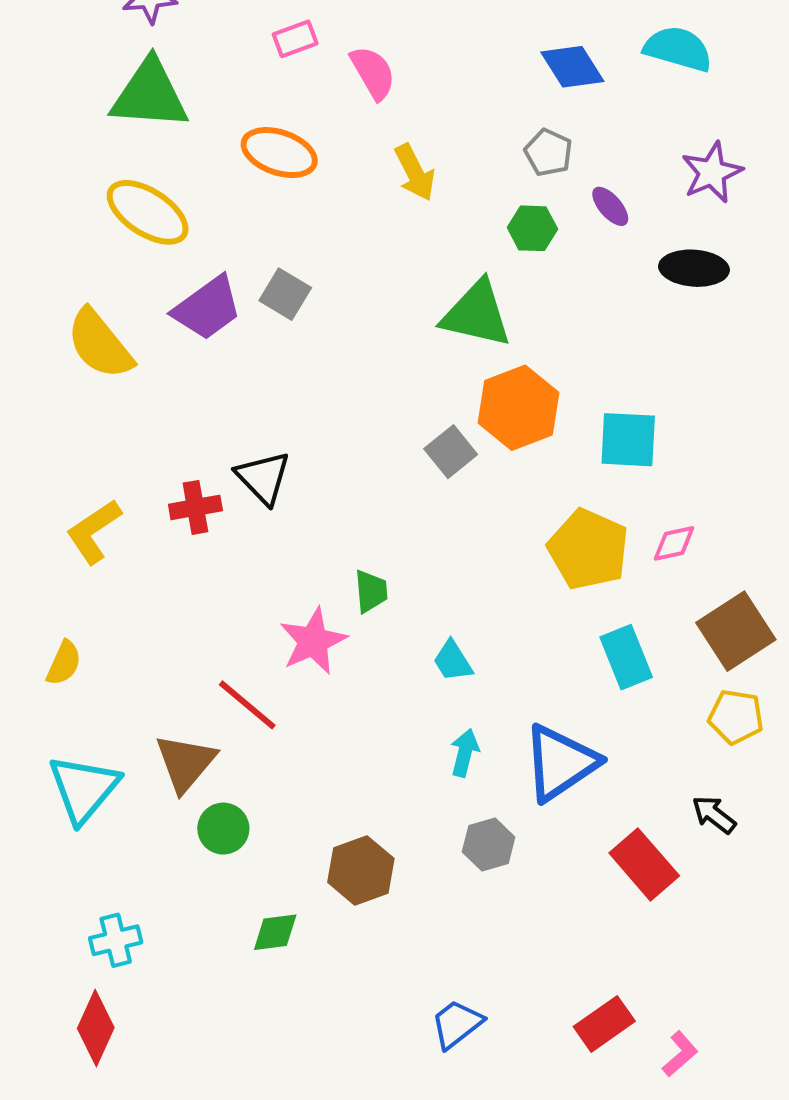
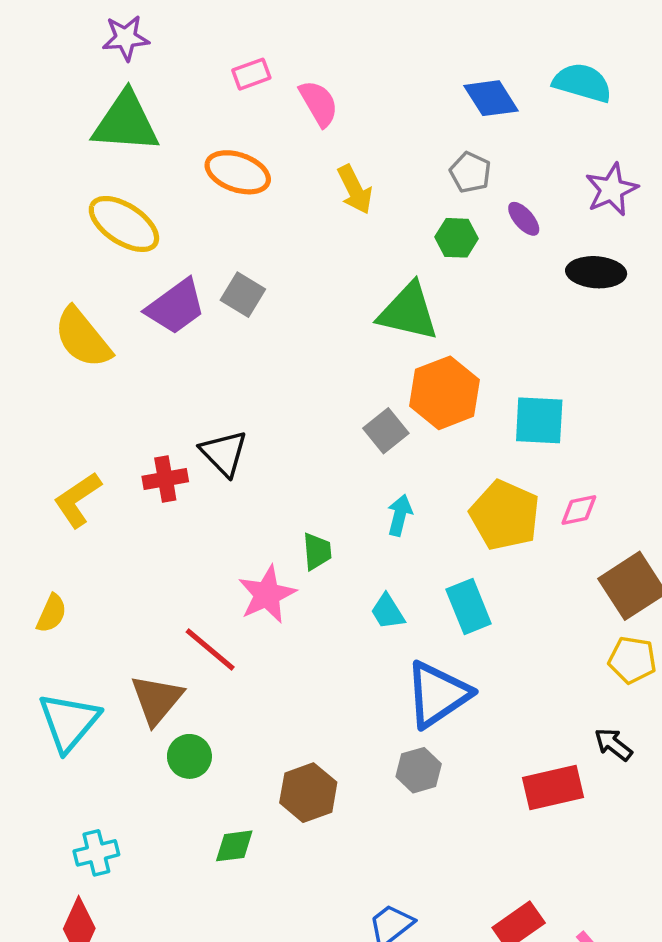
cyan rectangle: (626, 657) -> (469, 606), moved
cyan arrow: (465, 753) -> (400, 515), moved
blue triangle: (560, 763) -> (438, 694), moved
red rectangle: (644, 864) -> (553, 787), turned -62

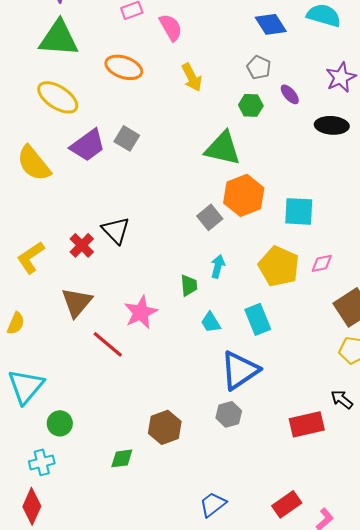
red cross: (165, 479) -> (82, 245), turned -35
green trapezoid: (317, 551) -> (189, 285), moved
brown triangle: (157, 700) -> (77, 302), moved
green circle: (189, 756) -> (60, 423), moved

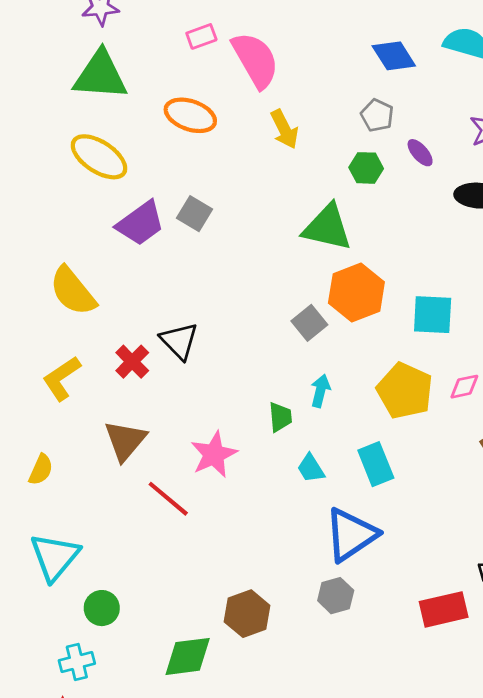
pink semicircle: (171, 27) -> (255, 60), size x1.5
yellow semicircle: (34, 163) -> (73, 291), moved
green diamond: (122, 458) -> (188, 656), size x1.5

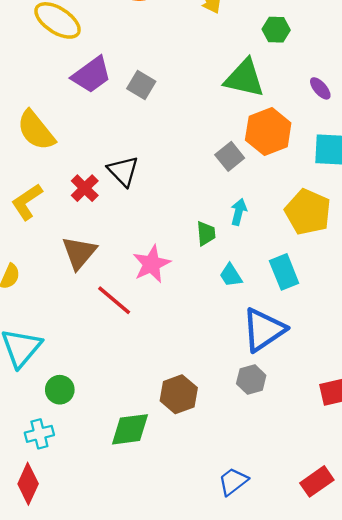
purple ellipse: (420, 153) -> (320, 88), moved
gray square: (194, 214) -> (141, 85), moved

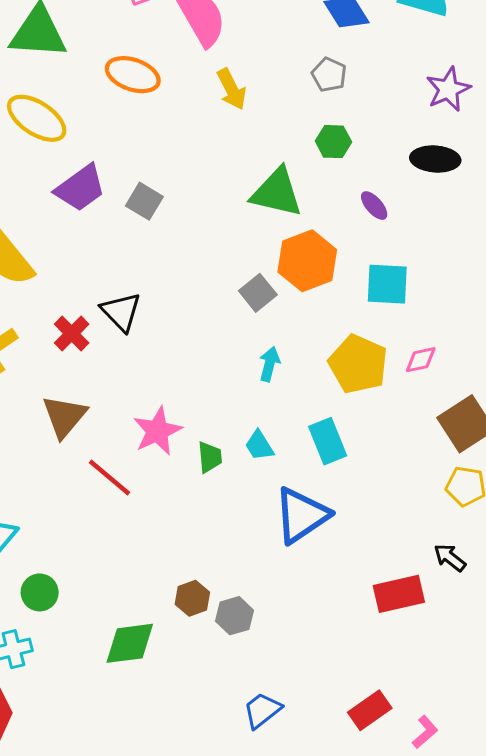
green hexagon: (276, 30) -> (333, 142), moved
green trapezoid: (206, 233) -> (210, 457), moved
gray hexagon: (251, 380) -> (235, 616), moved
brown hexagon: (179, 394) -> (192, 598), size x0.7

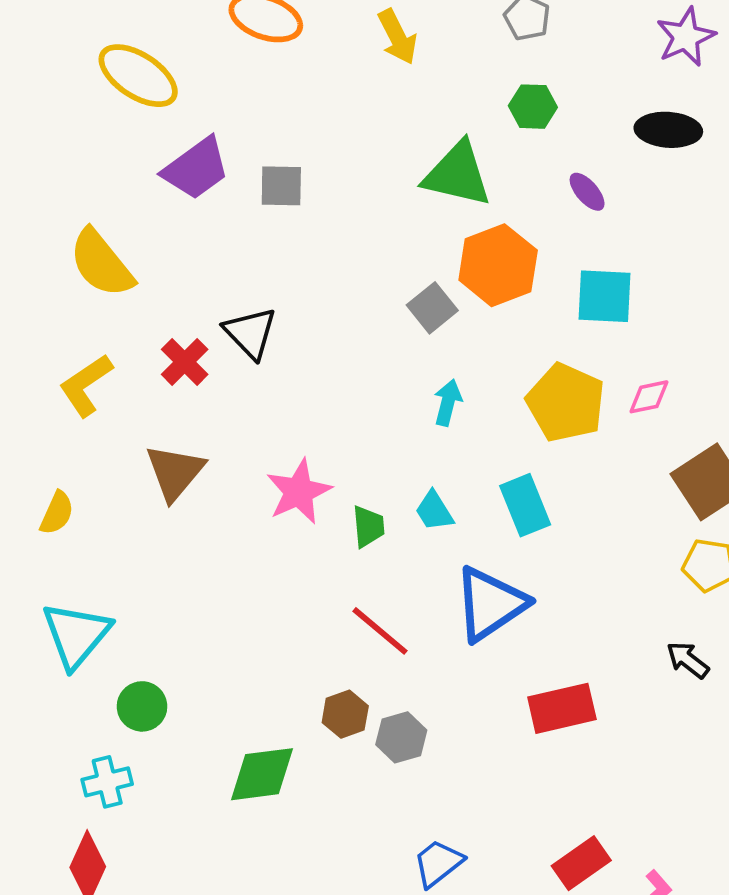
gray square: (144, 201) -> (281, 186), turned -30
red line: (109, 478) -> (380, 631), moved
red rectangle: (399, 594) -> (562, 708), moved

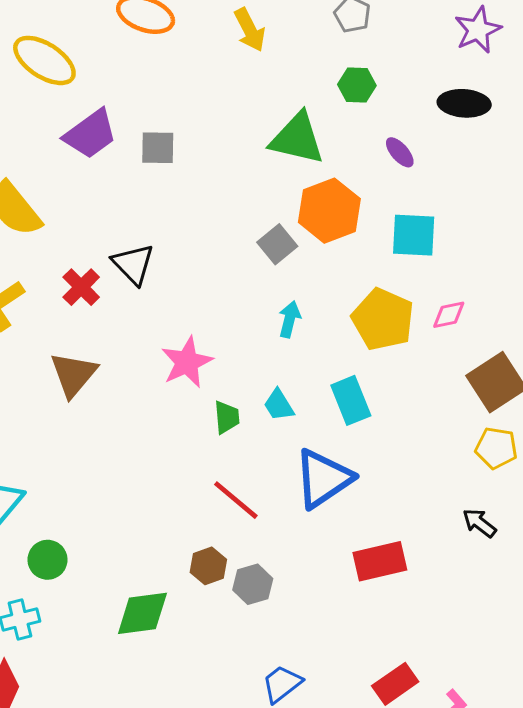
pink star: (299, 492) -> (187, 362), moved

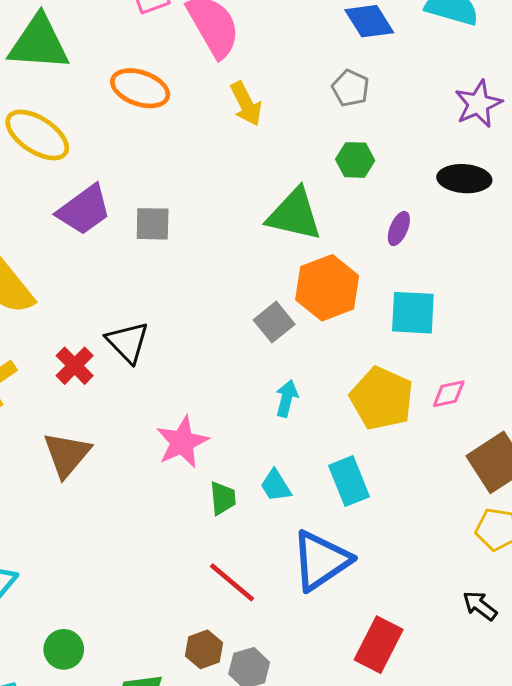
purple ellipse: (400, 152) -> (399, 229), turned 64
green circle: (48, 560) -> (64, 649), moved
red rectangle: (380, 561) -> (379, 645), turned -50

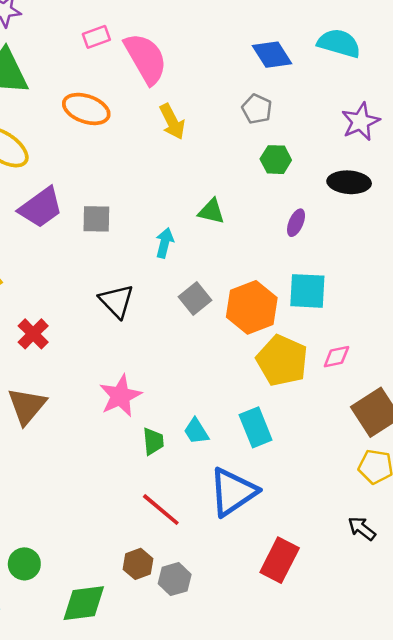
green hexagon: (355, 160) -> (276, 160), moved
green triangle: (294, 214) -> (211, 211), size x0.6
orange hexagon: (327, 288) -> (252, 307), moved
black triangle: (128, 342) -> (117, 301), moved
cyan arrow: (287, 398) -> (165, 243), moved

